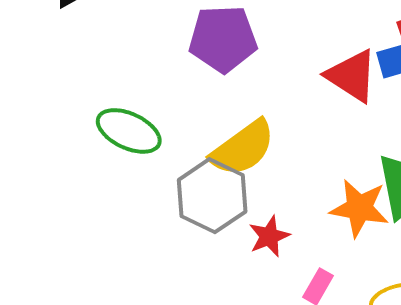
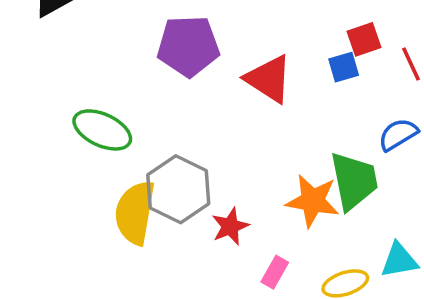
red triangle: (352, 76) -> (269, 79), moved
yellow semicircle: (243, 148) -> (135, 213), moved, turned 136

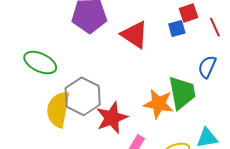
blue semicircle: (398, 134) -> (207, 67), turned -35
red star: (230, 226) -> (112, 118), size x1.5

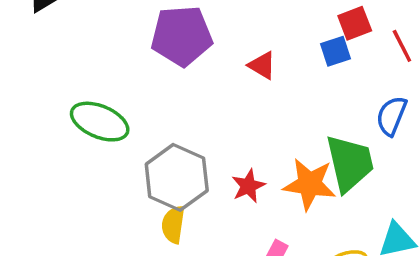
red triangle: (134, 35) -> (262, 65), size x0.6
yellow semicircle: (58, 109) -> (173, 225), moved, size x0.6
red star: (112, 118) -> (248, 186), moved, size x0.6

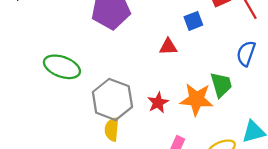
blue square: (336, 51) -> (193, 21), moved
red triangle: (262, 65) -> (168, 47), moved, turned -30
green trapezoid: (350, 163) -> (221, 85), size x0.7

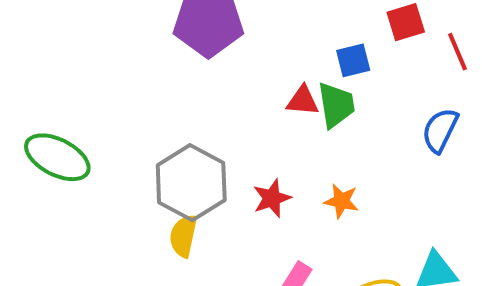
green ellipse: (62, 67) -> (57, 157), moved
green trapezoid: (221, 85) -> (336, 105), moved
orange star: (196, 99) -> (341, 201), size x0.6

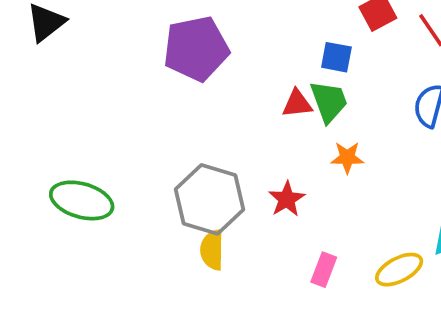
blue square: (353, 60) -> (336, 57), turned 36
orange star: (341, 201) -> (347, 158), moved

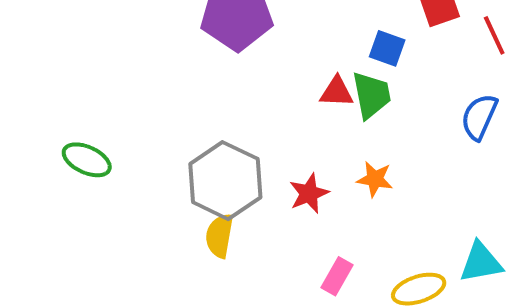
orange star: (347, 158) -> (375, 179), moved
green ellipse: (82, 200) -> (87, 160), size x0.7

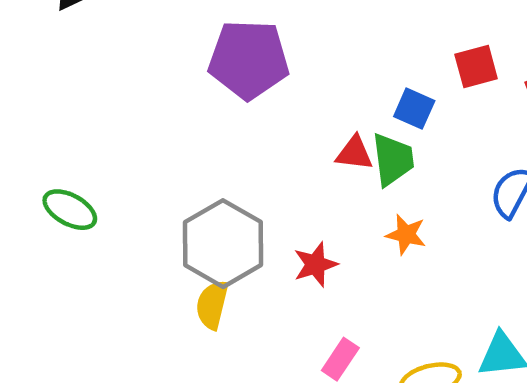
orange star: (375, 179) -> (406, 235), moved

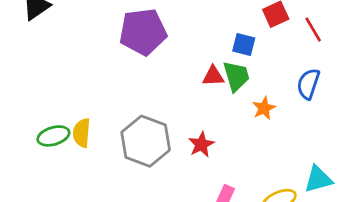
green ellipse: (70, 210) -> (53, 136), turned -36
orange star: (406, 235) -> (264, 108), moved, turned -30
yellow semicircle: (212, 305) -> (82, 133), moved

